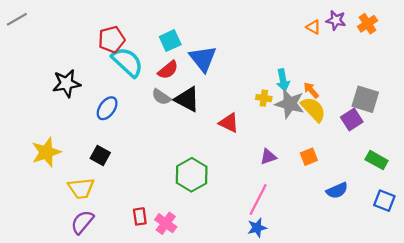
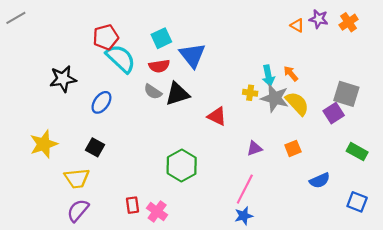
red semicircle: (168, 70) -> (159, 66), turned 30
orange arrow: (311, 90) -> (291, 74), moved
black triangle: (187, 99) -> (177, 94), turned -45
blue square: (384, 201) -> (357, 202), moved

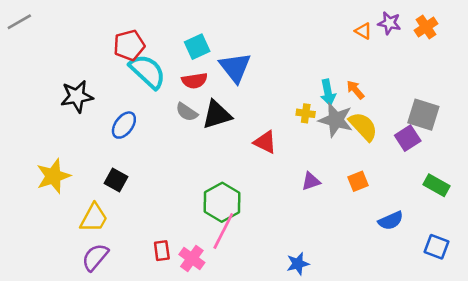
yellow trapezoid: (77, 178) -> (94, 218), turned -55
pink line: (245, 189) -> (223, 231), moved

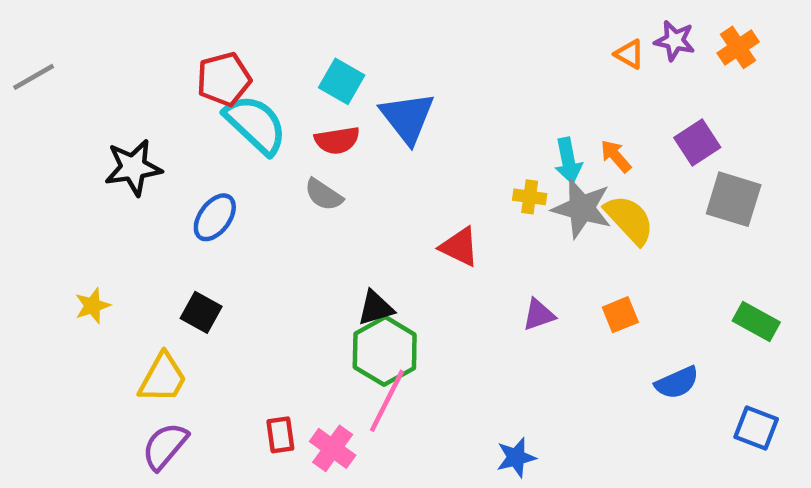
gray line: (19, 22) -> (34, 77), moved
cyan square: (197, 47) -> (342, 81), turned -35
black triangle: (217, 115) -> (376, 308), moved, size x0.7
purple square: (408, 138) -> (697, 143), moved
yellow star: (53, 176) -> (92, 306), size x0.6

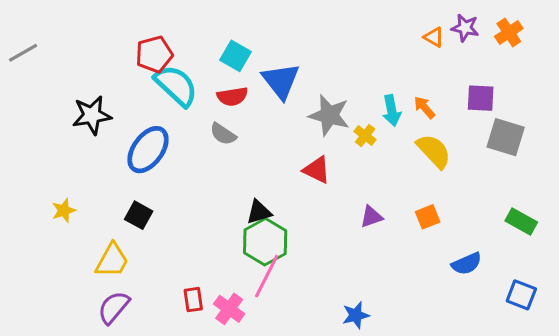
purple square: (697, 143) -> (481, 98), turned 36
yellow cross: (530, 197) -> (365, 136), turned 30
gray star: (582, 208) -> (329, 115), moved
blue ellipse: (215, 217) -> (148, 150), size x1.4

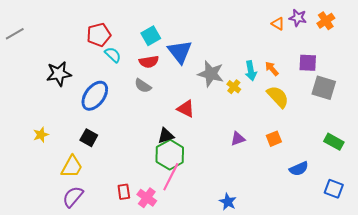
cyan square: (235, 56) -> (151, 36), turned 30
cyan semicircle: (176, 86) -> (113, 55), size x0.6
red triangle: (317, 170) -> (186, 109), moved
blue star: (356, 315) -> (228, 202), turned -30

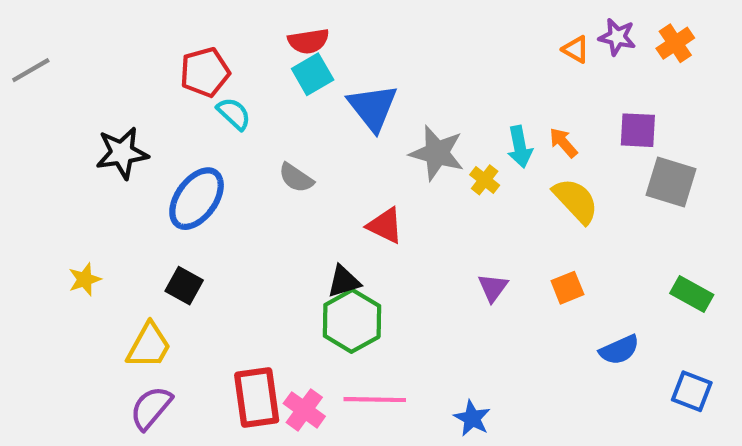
red semicircle: (149, 62) -> (308, 41), moved
purple triangle: (238, 139) -> (493, 288), turned -35
pink line: (171, 177) -> (375, 400), moved, turned 64
red rectangle: (124, 192) -> (257, 398), size x1.8

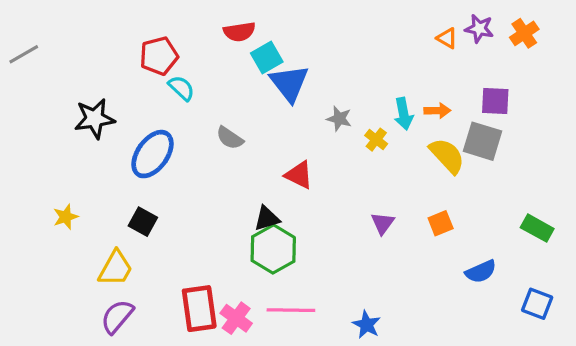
cyan square: (313, 74) -> (267, 57), moved
orange arrow: (563, 143) -> (437, 111), turned 130
gray star: (437, 153) -> (339, 119), size x0.6
gray square: (671, 182) -> (482, 141), moved

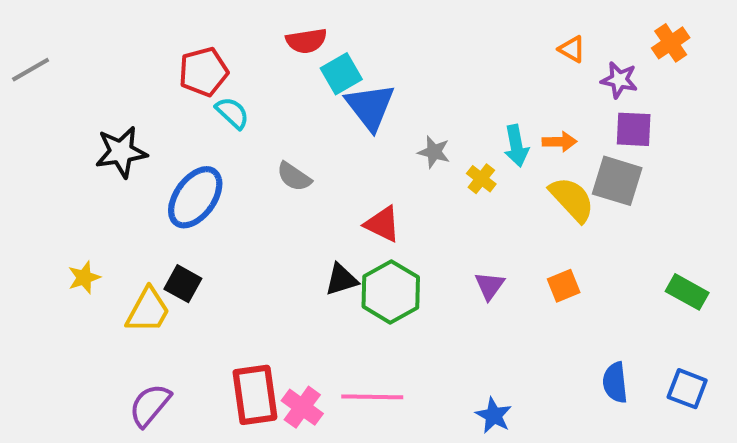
purple star: (479, 29) -> (619, 80), moved
green hexagon: (273, 249) -> (391, 292), moved
yellow trapezoid: (115, 268) -> (148, 310), moved
blue semicircle: (481, 272) -> (615, 382), moved, turned 108
blue star: (367, 325) -> (494, 415), moved

